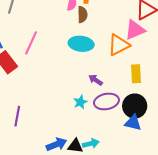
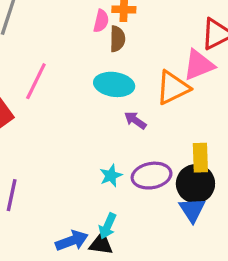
yellow rectangle: (136, 74) -> (200, 158), moved
purple arrow: (96, 80) -> (135, 120), moved
blue triangle: (133, 123) -> (192, 210), turned 42
cyan arrow: (91, 144) -> (108, 226), moved, turned 126

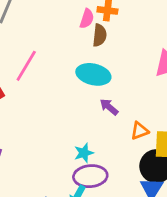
orange triangle: (173, 88) -> (140, 131), moved, size x0.6
purple ellipse: (152, 176) -> (90, 176), moved

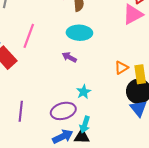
purple arrow: (109, 107) -> (69, 57), moved
purple ellipse: (90, 176) -> (63, 111), moved

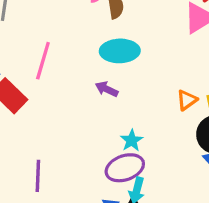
purple ellipse: (63, 111) -> (125, 168), moved

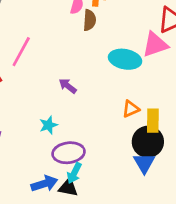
cyan ellipse: (120, 51) -> (125, 59), moved
cyan star: (132, 140) -> (48, 125), moved

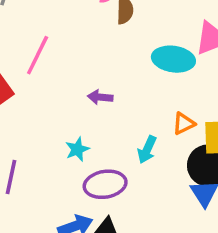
purple arrow: (68, 86) -> (100, 97), turned -30
cyan arrow: (74, 173) -> (147, 150), moved

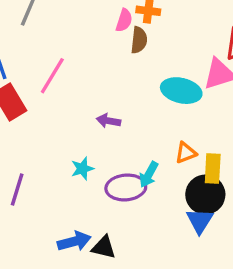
purple ellipse: (105, 184) -> (126, 187), moved

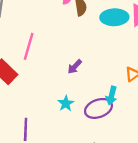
cyan ellipse: (181, 91) -> (114, 17), moved
purple arrow: (108, 121) -> (75, 67), turned -42

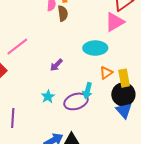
cyan ellipse: (114, 17) -> (95, 48), moved
pink line: (29, 46) -> (17, 47), turned 35

